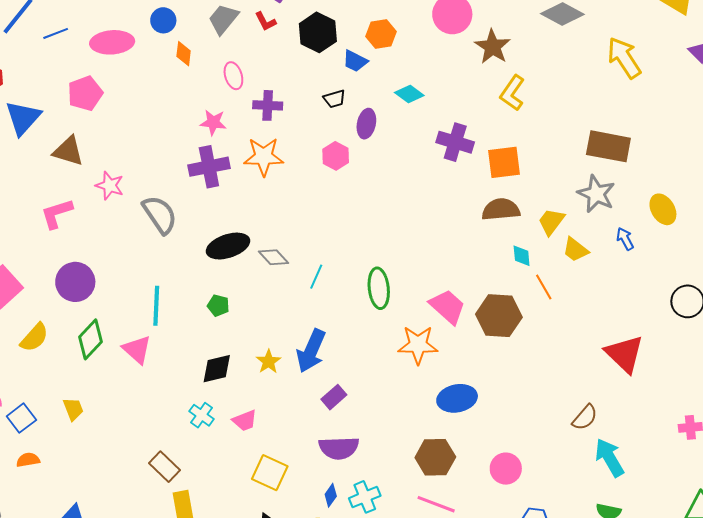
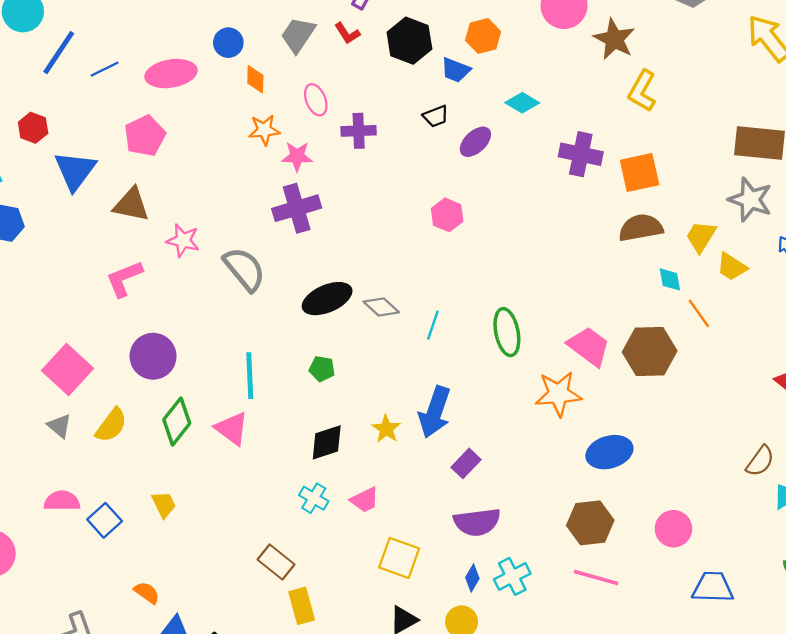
purple ellipse: (366, 124) -> (475, 142), turned 40
pink hexagon: (336, 156) -> (447, 215), moved
orange star: (264, 157) -> (264, 130), moved, size x0.7
orange semicircle: (28, 460) -> (147, 593), moved, turned 50

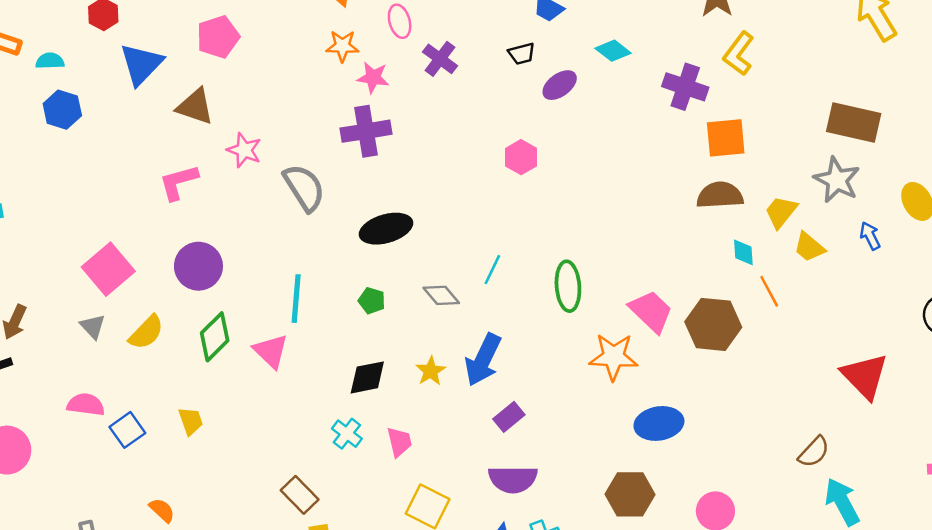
purple cross: (359, 131) -> (440, 59), turned 32
purple cross: (581, 154) -> (685, 87), moved
gray diamond: (381, 307) -> (441, 295), moved
pink trapezoid: (365, 500) -> (399, 442), turned -84

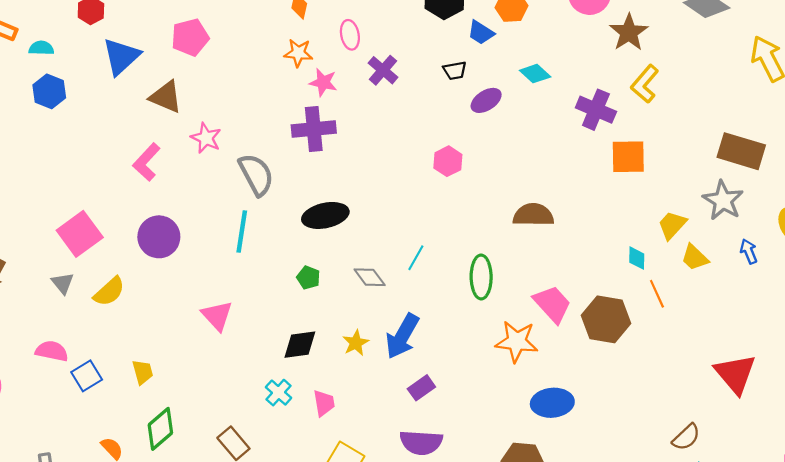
pink L-shape: (179, 182) -> (147, 162), turned -36
brown semicircle: (720, 195) -> (533, 215), moved
cyan line: (296, 299) -> (242, 231), moved
green diamond: (215, 337) -> (160, 429), moved

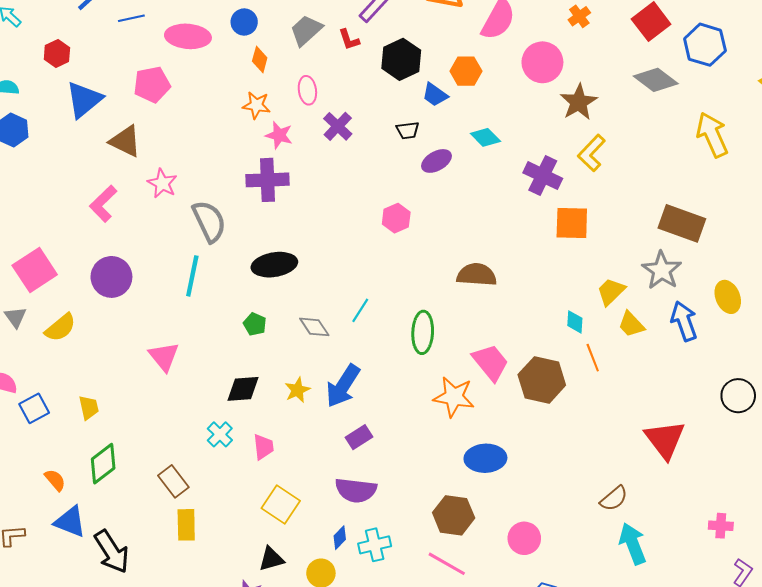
blue arrow: (749, 251) -> (684, 321), size x1.6

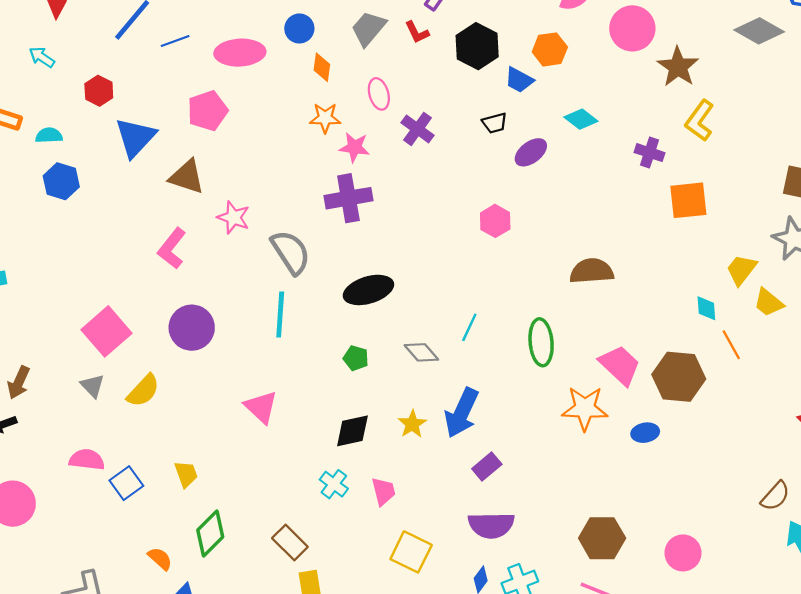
purple cross: (543, 176) -> (649, 153), size x0.7
blue ellipse: (485, 458) -> (645, 433), moved, size x0.6

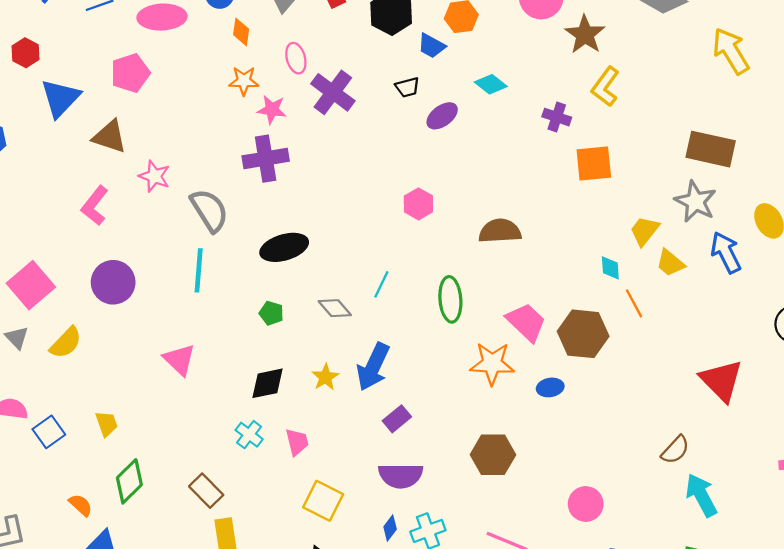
purple cross: (417, 129) -> (333, 92), size x1.4
pink hexagon: (495, 221) -> (418, 204), moved
brown hexagon: (602, 538) -> (493, 455), moved

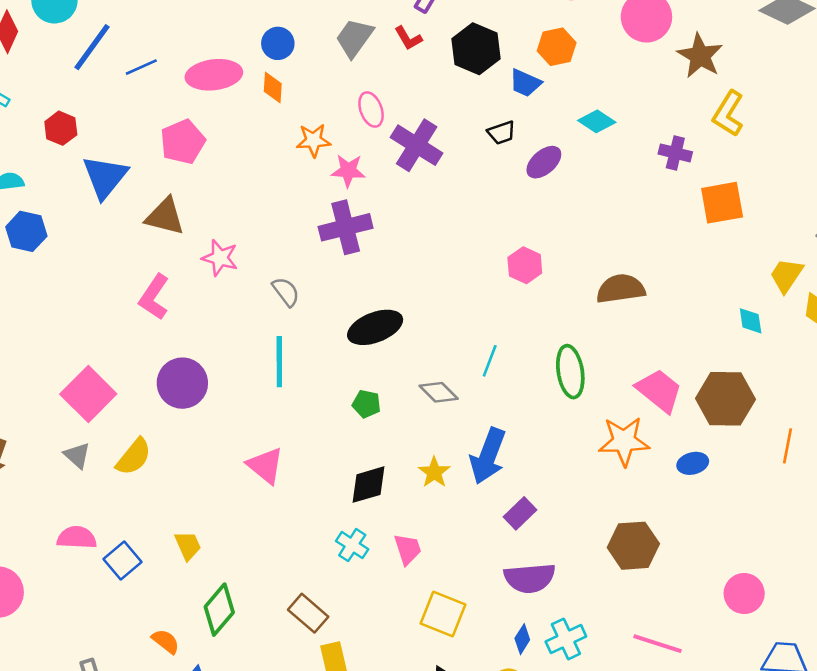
orange diamond: (241, 32) -> (273, 87), moved
gray semicircle: (209, 210) -> (286, 292), size x0.6
orange line: (634, 303) -> (787, 446), moved, turned 44

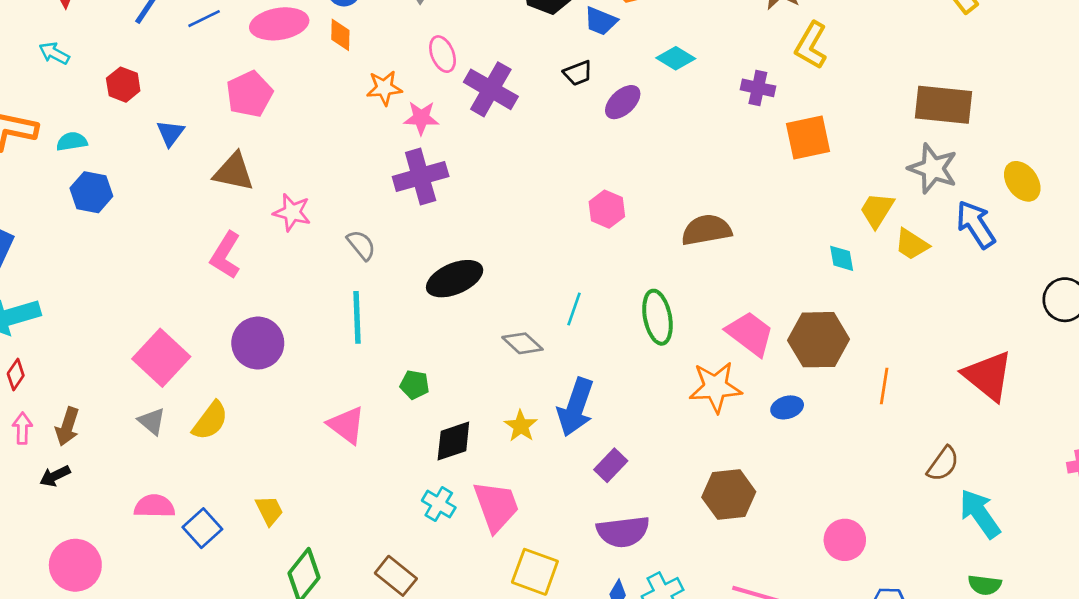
blue triangle: (105, 177) -> (170, 133), size x0.6
green pentagon: (366, 404) -> (415, 385), moved
pink trapezoid: (408, 549) -> (496, 506), size x1.6

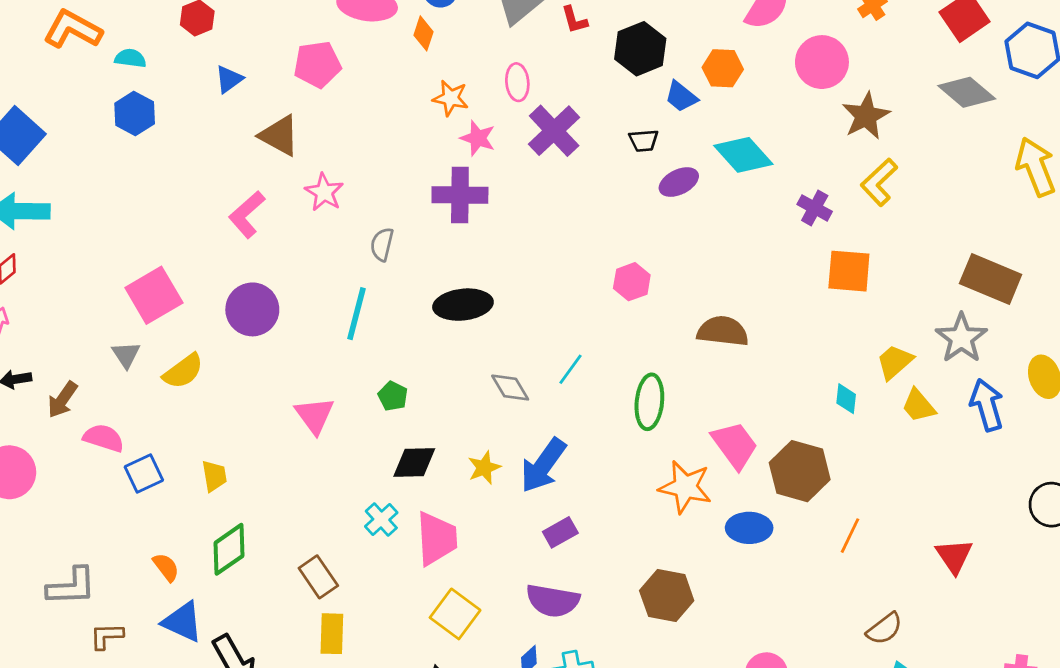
cyan diamond: (676, 58) -> (743, 155), size x1.5
gray semicircle: (361, 245) -> (382, 244), turned -144
red triangle: (988, 376) -> (954, 556), size x0.7
blue ellipse: (787, 407) -> (749, 528), size x1.4
brown arrow: (67, 427) -> (62, 400), moved

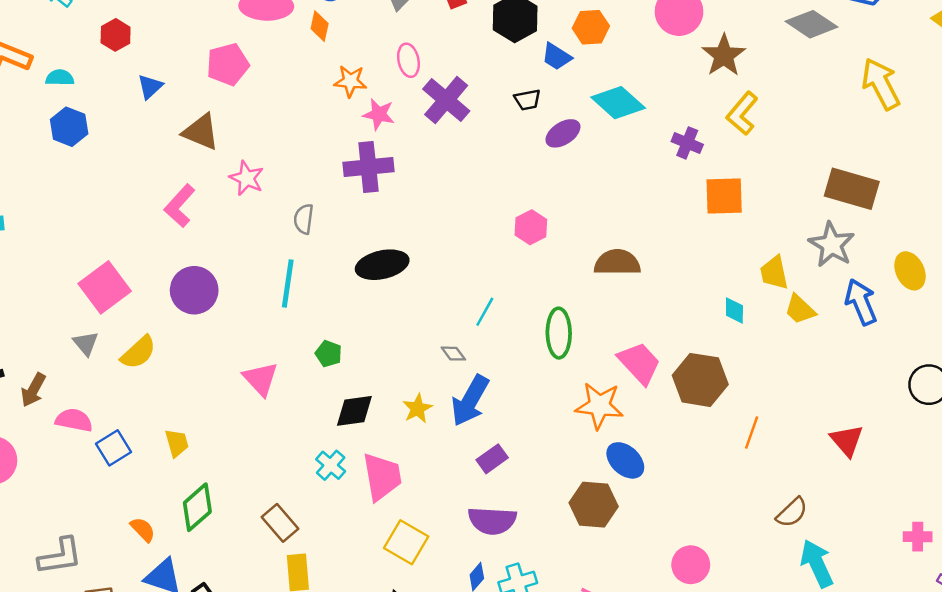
yellow trapezoid: (895, 362) -> (774, 273), turned -54
gray diamond: (510, 388) -> (453, 354), moved, size x0.7
blue ellipse: (749, 528) -> (625, 460), moved, turned 48

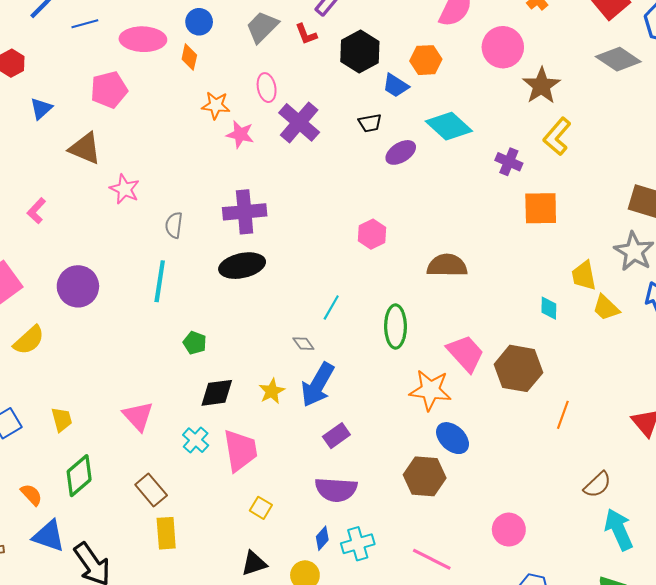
purple cross: (368, 167) -> (245, 212), moved
pink L-shape: (180, 206) -> (36, 211), moved, size x0.7
pink triangle: (261, 379) -> (138, 416), moved
yellow square: (406, 542) -> (261, 508), size x0.6

